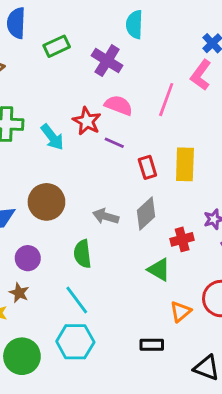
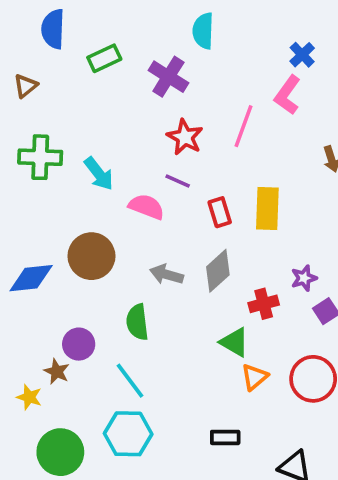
pink semicircle: (119, 105) -> (146, 207), moved
red star: (87, 121) -> (185, 137), moved
purple circle: (28, 258) -> (79, 344), moved
orange triangle: (181, 312) -> (254, 377), moved

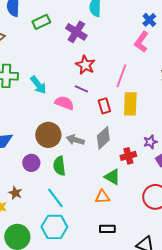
pink line: (244, 126) -> (121, 76), moved
brown circle: (91, 256) -> (48, 135), moved
purple circle: (79, 344) -> (31, 163), moved
orange triangle: (254, 377) -> (102, 197), moved, turned 35

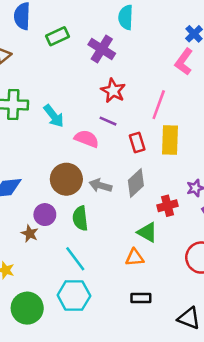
brown star: (15, 193) -> (30, 234), moved

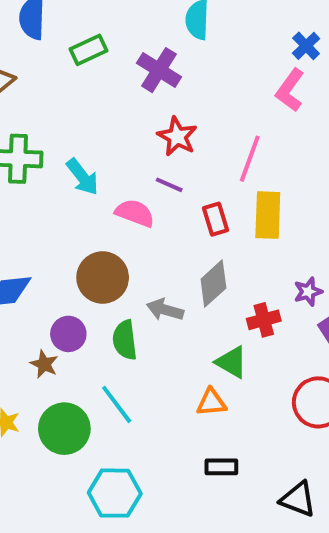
gray arrow: (100, 185) -> (165, 310), moved
cyan hexagon: (74, 295) -> (115, 493), moved
green circle: (27, 308) -> (64, 429), moved

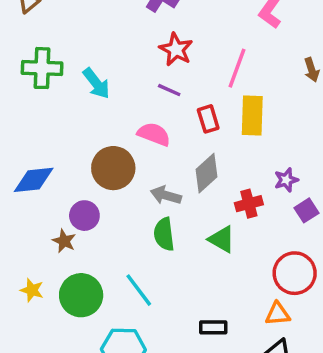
pink semicircle: (135, 213) -> (154, 134), moved
green semicircle: (125, 340) -> (164, 234), moved
orange triangle: (211, 402) -> (278, 314), moved
cyan line: (117, 404) -> (139, 290), moved

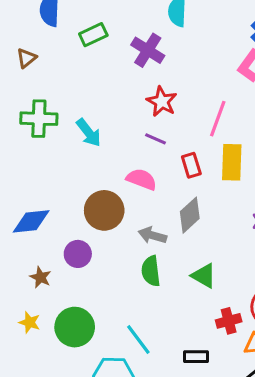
red cross: (249, 204) -> (229, 321), moved
brown star: (64, 241) -> (40, 277), moved
cyan line: (139, 290) -> (138, 340), moved

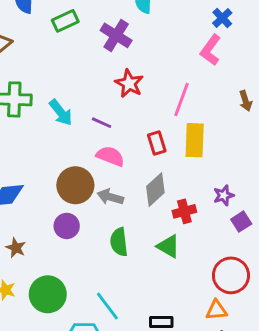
purple line: (156, 139) -> (102, 123), moved
gray arrow: (152, 235) -> (110, 197), moved
purple circle: (78, 254) -> (67, 226), moved
red cross: (229, 321) -> (184, 211), moved

